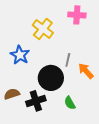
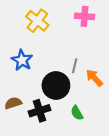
yellow cross: (43, 29) -> (37, 21), moved

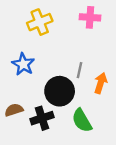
yellow cross: (37, 21) -> (40, 22), turned 30
orange arrow: (94, 78) -> (101, 83), turned 60
green semicircle: (77, 113) -> (82, 120), size x1.5

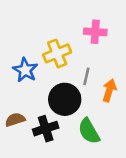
pink cross: (90, 17) -> (95, 32), moved
yellow cross: (40, 22) -> (57, 53), moved

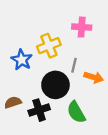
orange arrow: (109, 90) -> (94, 77), turned 90

